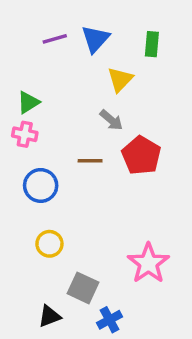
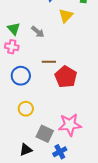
green triangle: (28, 102) -> (14, 29), turned -40
gray arrow: (111, 120) -> (38, 32), moved
red pentagon: (141, 155) -> (66, 77), moved
pink star: (148, 263) -> (70, 125), moved, turned 30

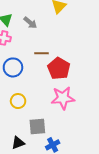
pink star: (70, 125) -> (63, 98), moved
gray square: (45, 134) -> (37, 126), turned -30

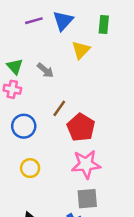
brown line: (41, 53) -> (59, 108), turned -56
gray square: (37, 126) -> (87, 199), moved

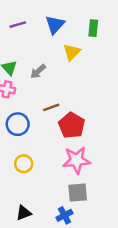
purple line: (34, 21) -> (18, 25), moved
gray arrow: (45, 70) -> (38, 71), turned 98
brown line: (59, 108) -> (51, 107), turned 35

